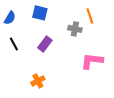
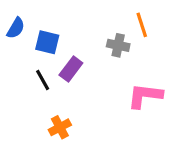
blue square: (40, 13) -> (47, 42), moved
black line: (14, 44) -> (43, 80), moved

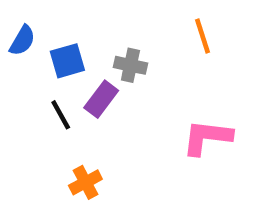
blue square: (47, 42) -> (67, 61), turned -30
gray cross: (118, 45) -> (130, 65), moved

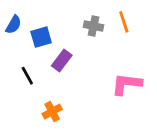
gray cross: (130, 65) -> (93, 26), moved
black line: (61, 115) -> (27, 76), moved

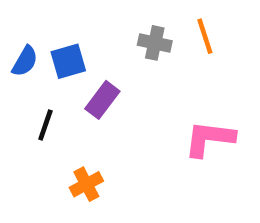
blue semicircle: (14, 25) -> (25, 61), moved
black line: (27, 76) -> (45, 125), turned 48

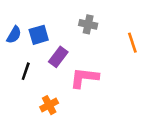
orange line: (205, 36) -> (132, 43), moved
pink L-shape: (209, 139) -> (84, 78), moved

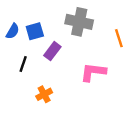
gray cross: (88, 24) -> (79, 22), size x1.6
pink L-shape: (84, 78) -> (93, 72), moved

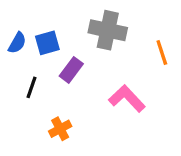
pink L-shape: (93, 72) -> (127, 99), turned 40

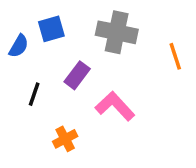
blue square: (47, 43) -> (51, 29), moved
pink L-shape: (127, 99) -> (115, 106), moved

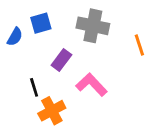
black line: (34, 94) -> (34, 87), moved, turned -36
orange cross: (65, 139) -> (52, 111), size x1.4

